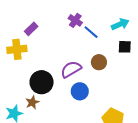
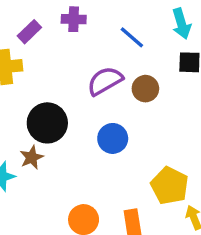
purple cross: (75, 20) -> (74, 19), moved, turned -32
cyan arrow: (120, 24) -> (181, 24), turned 96
purple semicircle: (71, 69) -> (105, 81), moved

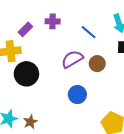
black circle: (47, 123) -> (26, 74), moved
brown star: (32, 157) -> (30, 122), moved

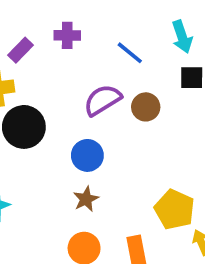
blue circle: (77, 95) -> (87, 155), moved
brown star: (30, 122) -> (86, 199), moved

